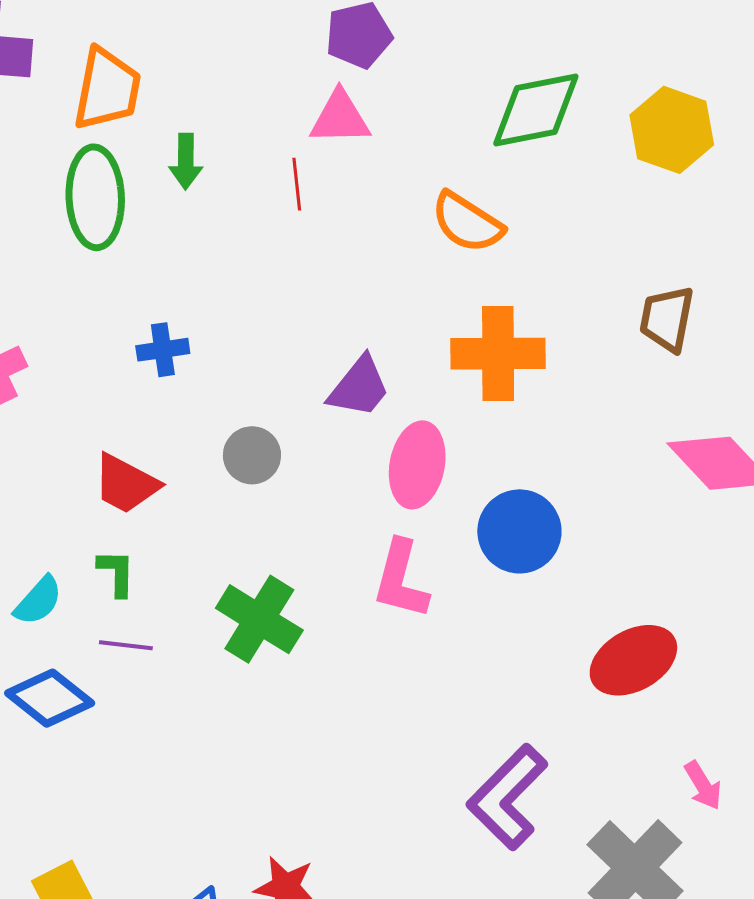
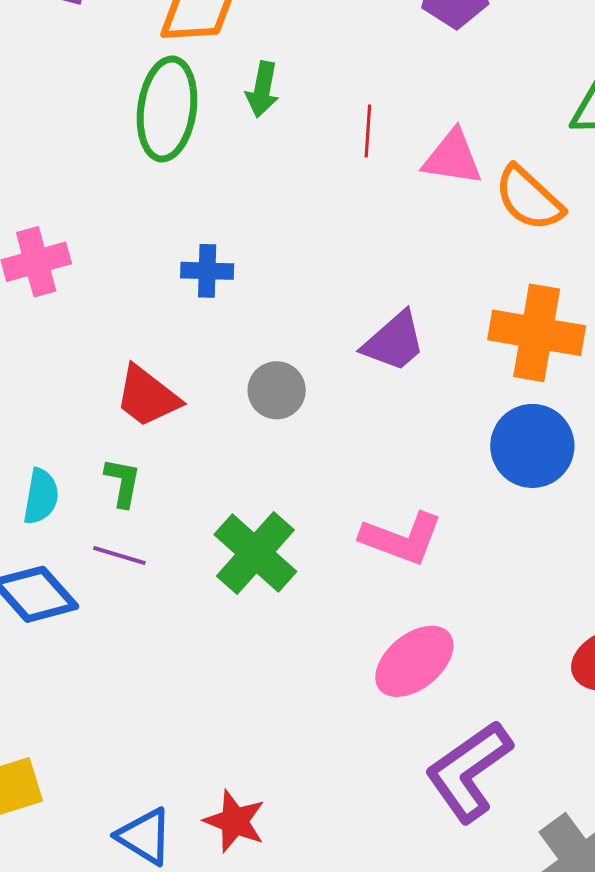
pink triangle: (340, 118) -> (453, 158), moved
pink ellipse: (417, 465) -> (414, 661), moved, turned 30
blue circle: (519, 531) -> (532, 446), moved
pink L-shape: (401, 579) -> (402, 538), turned -94
cyan semicircle: (38, 601) -> (41, 496), turned -42

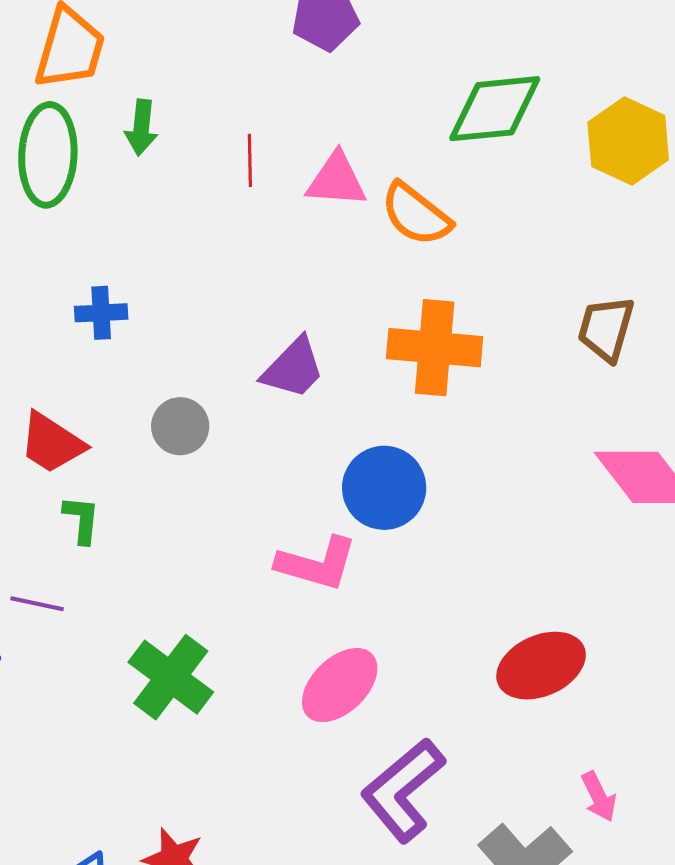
blue circle: (532, 446) -> (384, 488), moved
green L-shape: (123, 482) -> (82, 520), moved
green cross: (255, 553) -> (171, 677), moved

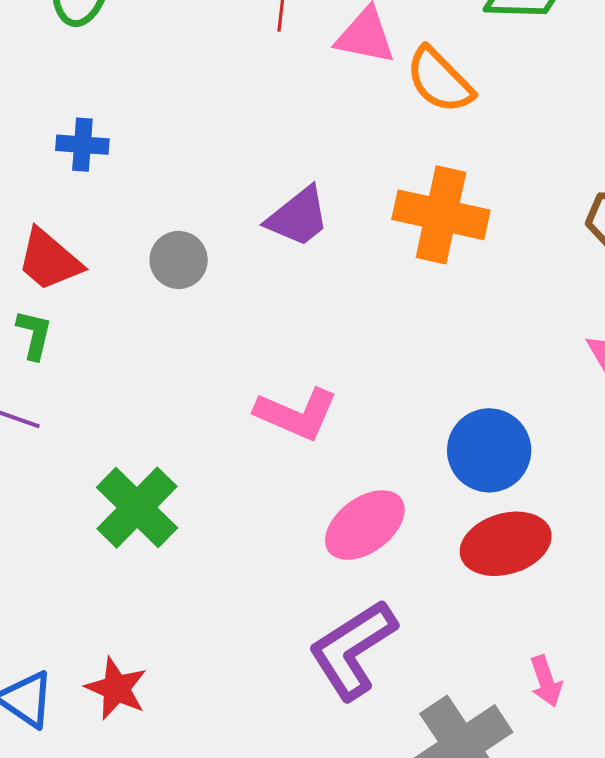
blue cross: (101, 313) -> (82, 145), moved
blue circle: (384, 488) -> (489, 450), moved
green L-shape: (82, 520) -> (34, 335), moved
pink ellipse: (340, 685) -> (365, 525), moved

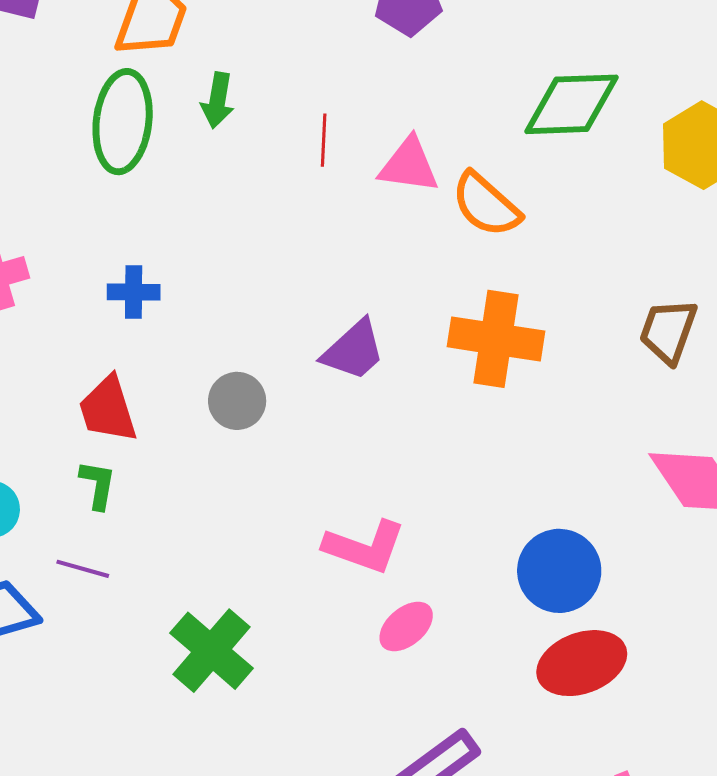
red trapezoid: (49, 260) -> (108, 409), turned 36
pink ellipse: (365, 525) -> (406, 627), moved, size x0.7

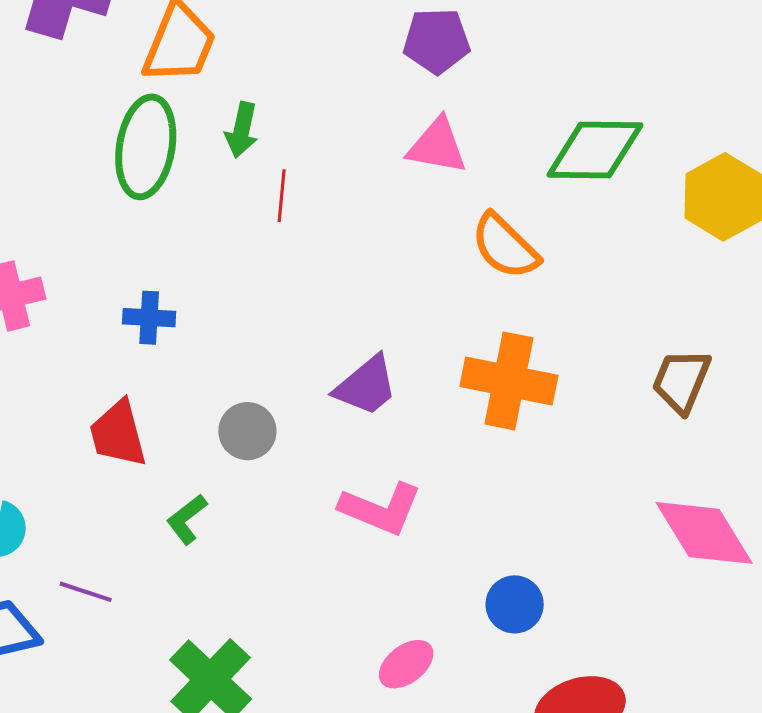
red line: (324, 140) -> (282, 196), moved
pink triangle: (409, 165) -> (437, 146), moved
green L-shape: (98, 485) -> (187, 519), moved, turned -140
pink L-shape: (365, 547) -> (381, 509), moved
blue circle: (559, 571) -> (515, 604), moved, size x0.7

